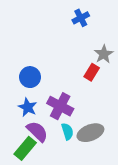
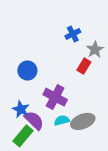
blue cross: (81, 18) -> (73, 34), moved
blue star: (28, 107) -> (21, 109), moved
cyan semicircle: (67, 131) -> (62, 120), turned -88

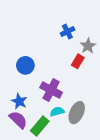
purple semicircle: (34, 120) -> (18, 120), moved
gray ellipse: (83, 121) -> (77, 113), turned -45
green rectangle: (23, 136) -> (40, 126), moved

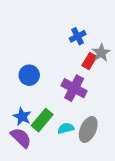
red rectangle: (78, 61) -> (89, 61), moved
purple cross: (51, 90) -> (74, 88), moved
green rectangle: (40, 126) -> (42, 120), moved

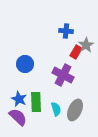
blue cross: (78, 36) -> (66, 31), turned 32
green rectangle: (42, 120) -> (36, 102), turned -42
cyan semicircle: (66, 128) -> (56, 109), turned 88

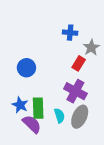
red rectangle: (76, 52) -> (79, 63), moved
purple cross: (63, 75) -> (75, 91), moved
purple semicircle: (18, 117) -> (32, 124), moved

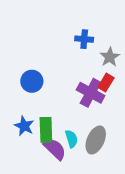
red rectangle: (79, 63) -> (106, 83), moved
purple cross: (75, 91) -> (91, 93), moved
purple semicircle: (32, 124) -> (55, 149), moved

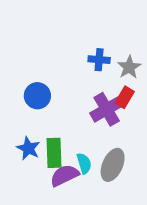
blue cross: (84, 39) -> (99, 60), moved
purple cross: (91, 93) -> (107, 109), turned 32
purple semicircle: (55, 149) -> (64, 175), turned -70

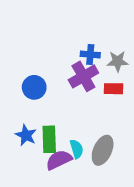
gray star: (129, 67) -> (118, 61), turned 30
red rectangle: (125, 97) -> (114, 89), turned 60
purple cross: (107, 109) -> (83, 76), moved

